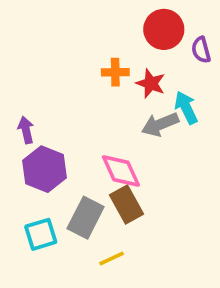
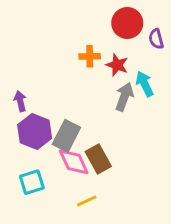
gray arrow: (160, 124) -> (124, 97), turned 132
pink diamond: (121, 171) -> (74, 162), moved
gray rectangle: (86, 218) -> (66, 136), moved

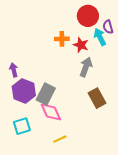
cyan arrow: (145, 84) -> (100, 37), moved
brown rectangle: (98, 159) -> (97, 98), moved

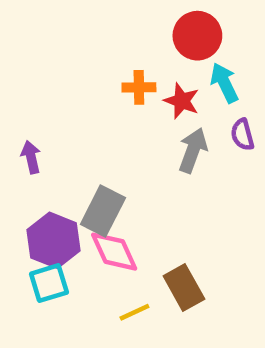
purple semicircle: (108, 27) -> (242, 135), moved
purple hexagon: (24, 91) -> (53, 240), moved
brown rectangle: (97, 98) -> (184, 288), moved

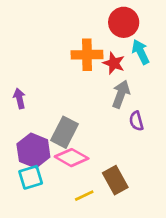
orange cross: (139, 87) -> (87, 55), size x1.5
purple semicircle: (242, 135) -> (136, 121), moved
pink diamond: (114, 252) -> (72, 158), turned -36

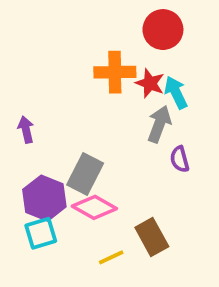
cyan arrow: (141, 52) -> (176, 93), moved

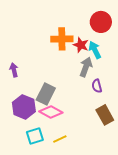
red circle: (163, 30) -> (101, 22), moved
cyan square: (41, 233) -> (35, 136), moved
brown rectangle: (152, 237) -> (105, 115), moved

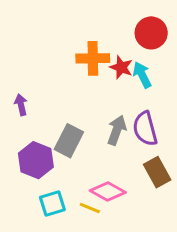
gray arrow: (86, 67) -> (117, 130), moved
purple semicircle: (97, 86) -> (145, 129), size x1.6
pink diamond: (51, 112) -> (108, 192), moved
yellow line: (60, 139) -> (90, 208), turned 48

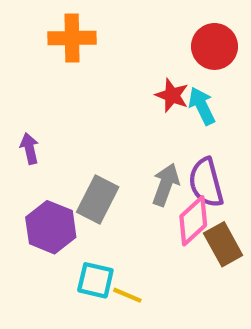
orange cross: (93, 58) -> (72, 38), moved
pink diamond: (108, 192) -> (193, 221), moved, turned -72
cyan square: (52, 204) -> (95, 280), moved, turned 30

